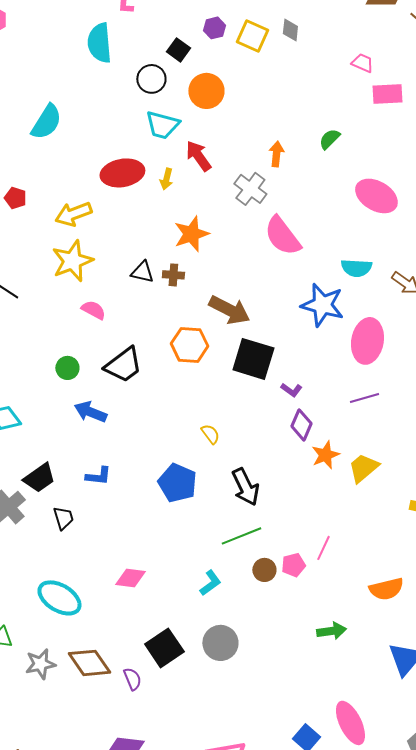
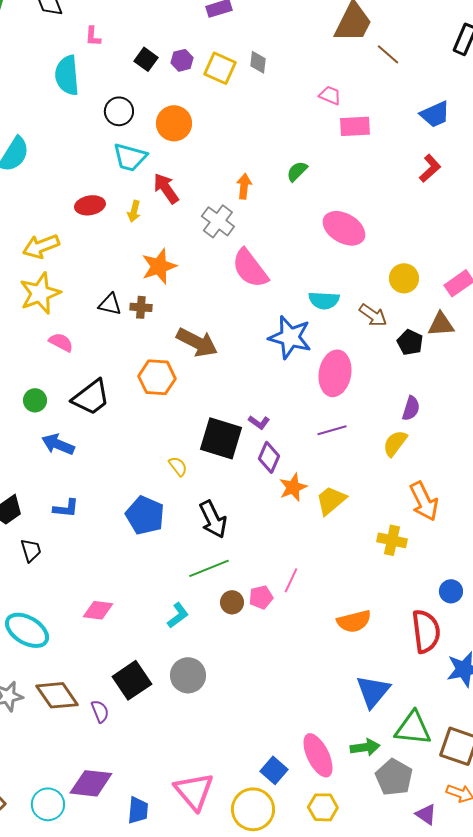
black square: (178, 50) -> (146, 59), moved
red ellipse: (122, 173) -> (90, 205), size x0.7
black square: (253, 359) -> (221, 438), moved
green arrow: (331, 631) -> (365, 747), moved

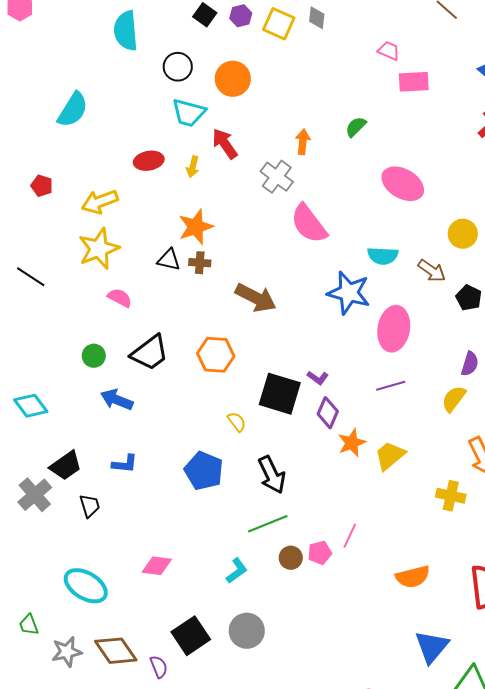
orange star: (159, 266) -> (196, 227), moved
orange hexagon: (157, 377) -> (216, 355), moved

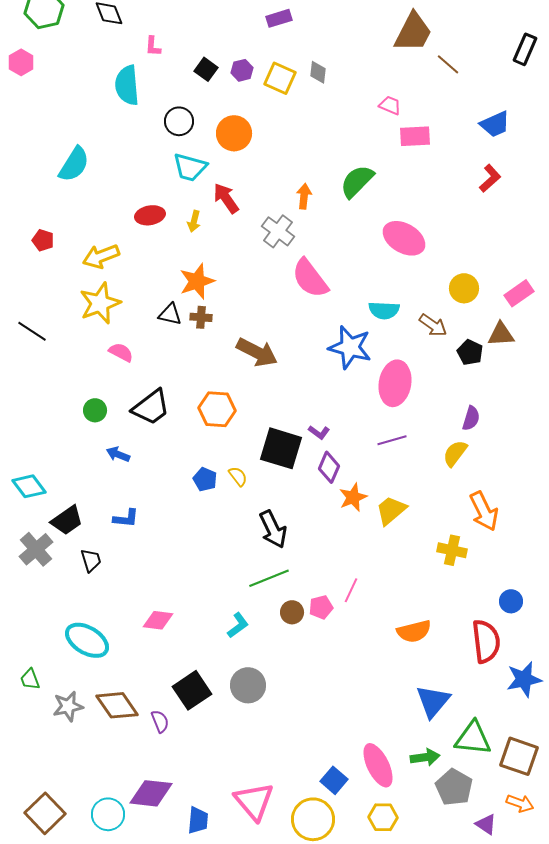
green semicircle: (356, 127) -> (357, 181), size x1.6
blue arrow: (117, 400) -> (118, 454), size x0.7
cyan diamond: (31, 406) -> (29, 486), moved
blue pentagon: (204, 471) -> (205, 479), moved, size x0.6

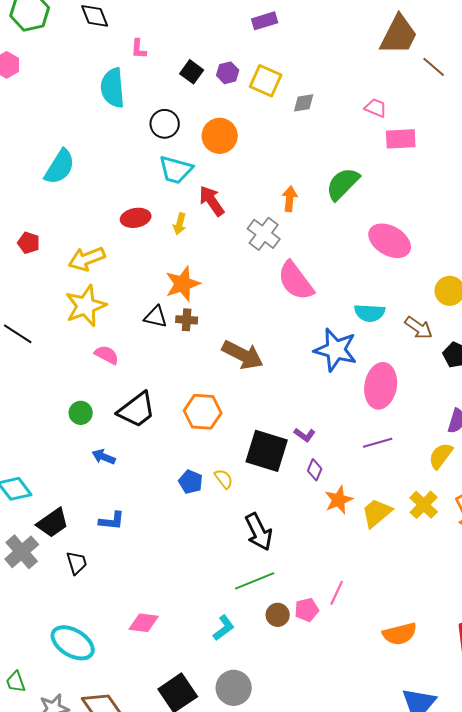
gray diamond: (318, 72) -> (304, 103), moved, turned 75
purple diamond: (329, 467) -> (315, 470), size x0.7
yellow cross: (452, 550) -> (424, 505), moved, turned 32

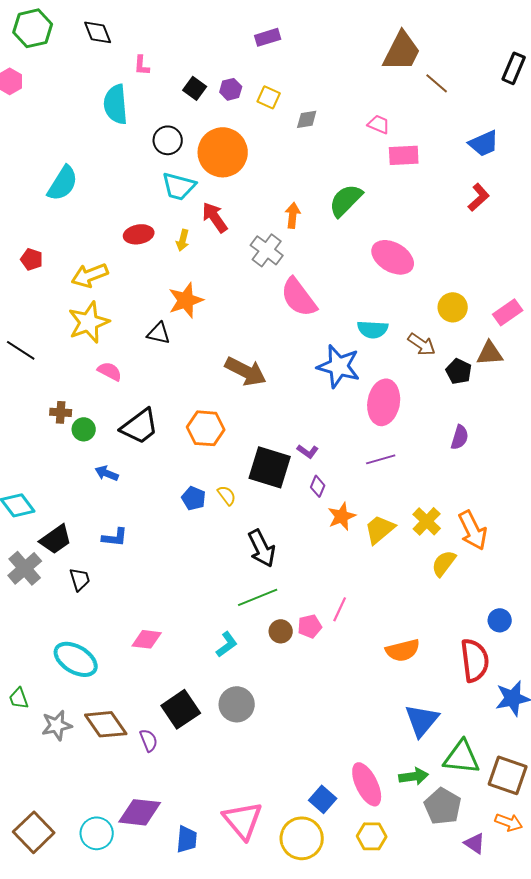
yellow square: (266, 81) -> (269, 97), size x0.7
orange circle: (220, 136) -> (223, 152), size x1.4
brown cross: (187, 320) -> (61, 412), moved
yellow semicircle: (441, 456) -> (444, 563), moved

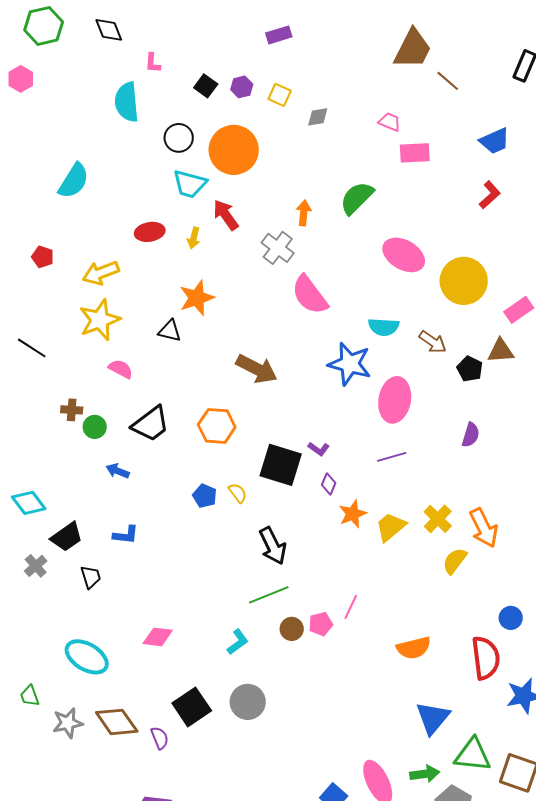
yellow circle: (453, 307) -> (464, 281), moved, size x1.6
gray cross: (25, 568) -> (36, 566), size x0.7

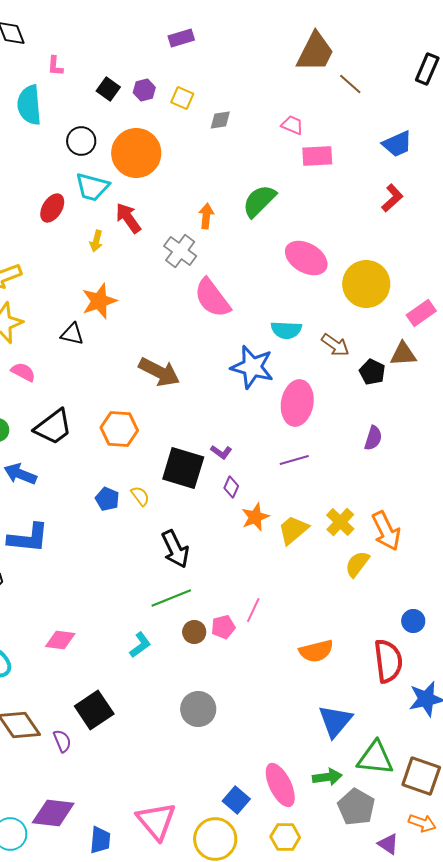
red ellipse: (150, 232) -> (52, 208), moved, turned -48
blue arrow: (118, 471) -> (20, 474), size x1.4
blue L-shape: (126, 535) -> (28, 538), size x1.6
gray circle: (248, 702) -> (198, 709), moved

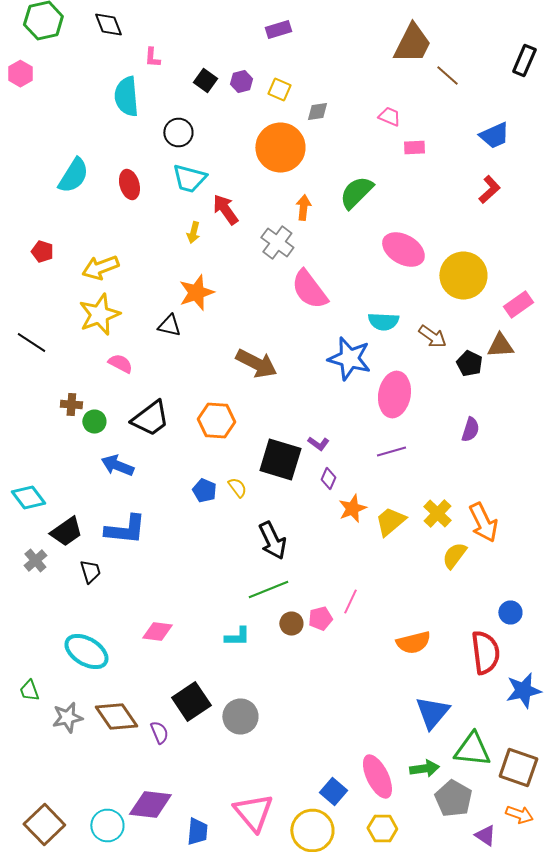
orange circle: (136, 153) -> (280, 148), moved
pink rectangle: (317, 156) -> (414, 148), size x0.7
red ellipse: (52, 208) -> (129, 184), moved, turned -48
cyan L-shape: (140, 645) -> (237, 636), turned 36
gray circle: (198, 709) -> (240, 716), moved

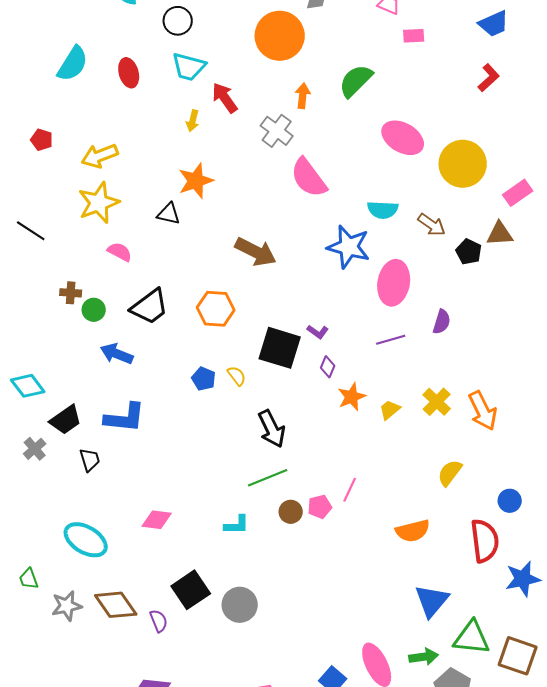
purple semicircle: (470, 430) -> (442, 322), moved
yellow trapezoid: (390, 522) -> (390, 410), size x0.7
yellow semicircle: (454, 556) -> (450, 473), moved

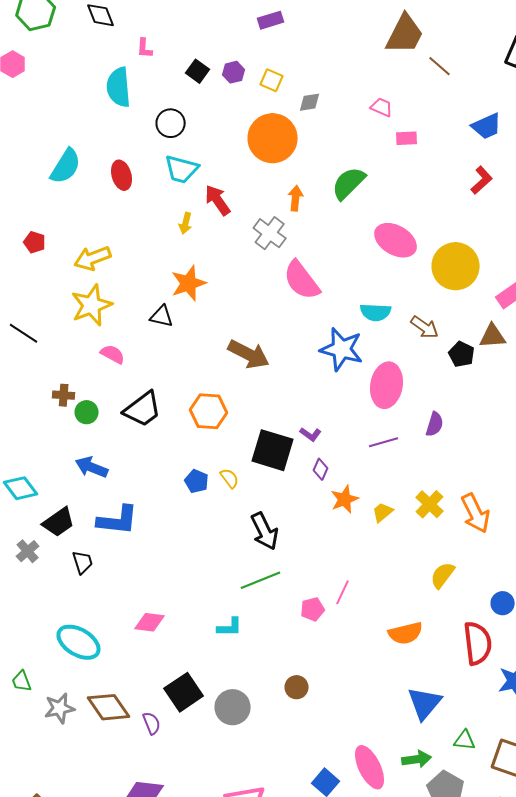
blue arrow: (117, 354) -> (92, 467), moved
brown circle: (291, 512) -> (297, 687), moved
green triangle: (472, 638) -> (465, 740), size x0.6

